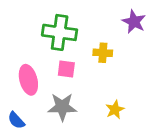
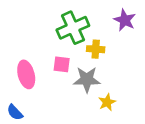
green cross: (60, 32) -> (73, 28), moved, turned -32
gray star: (62, 107) -> (87, 79), moved

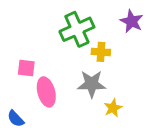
pink square: (62, 64) -> (26, 68), moved
pink ellipse: (26, 74) -> (46, 92), moved

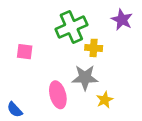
pink square: (26, 68) -> (25, 52), moved
pink ellipse: (46, 92) -> (58, 95), moved

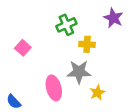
green cross: (71, 27) -> (66, 25), size x0.7
pink square: (25, 52) -> (23, 48), turned 35

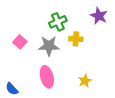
gray star: (79, 72) -> (49, 46), moved

